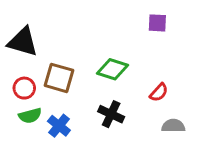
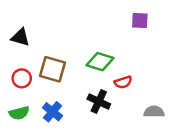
black triangle: (23, 42) -> (20, 37), size x0.7
red semicircle: (159, 92) -> (123, 82), moved, turned 30
green semicircle: (30, 116) -> (19, 113), moved

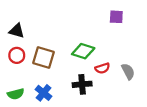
red circle: (22, 78) -> (17, 55), moved
black cross: (99, 101) -> (82, 84), turned -30
gray semicircle: (154, 112) -> (128, 71), moved, turned 63

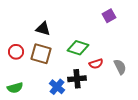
purple square: (116, 17) -> (109, 16), turned -32
black triangle: (17, 31) -> (43, 29), moved
blue cross: (44, 93) -> (57, 87), moved

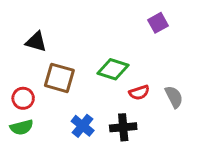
black triangle: (43, 29) -> (36, 42), moved
red circle: (16, 52) -> (23, 98), moved
black cross: (77, 79) -> (123, 127), moved

